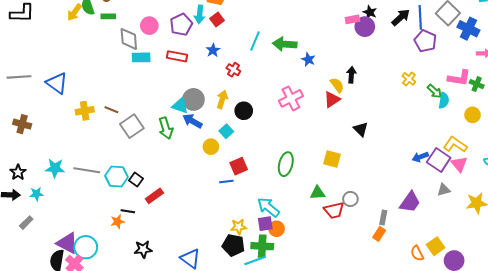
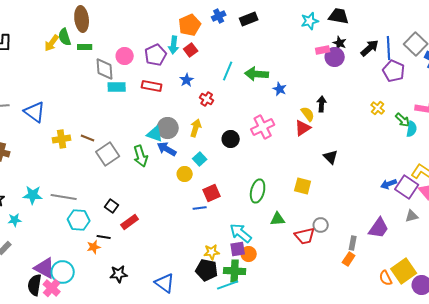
black circle: (244, 111) -> (231, 139), moved
cyan hexagon: (116, 176) -> (79, 220), moved
green triangle: (318, 193) -> (278, 219), moved
yellow square: (436, 246) -> (404, 271), size x1.4

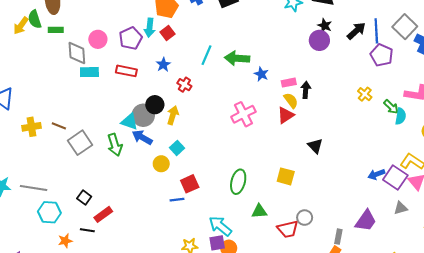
pink rectangle: (323, 50) -> (289, 83), moved
black circle: (231, 139) -> (155, 105), moved
black line: (104, 237) -> (87, 230), moved

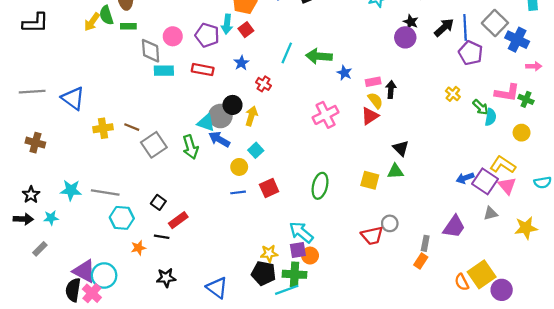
purple pentagon: (131, 38) -> (207, 35), turned -30
blue line: (177, 200) -> (238, 192), moved
green triangle: (259, 211) -> (395, 171), moved

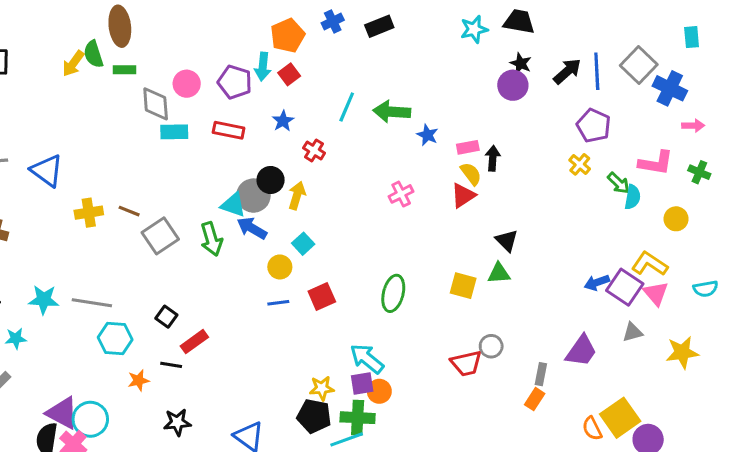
purple pentagon: (471, 53) -> (594, 126), moved
green cross: (526, 99) -> (699, 172), moved
pink cross: (326, 115) -> (401, 194), size x0.7

